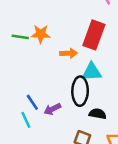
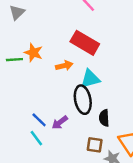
orange star: (41, 34) -> (33, 53), turned 30
red rectangle: (94, 35) -> (85, 43), turned -68
black semicircle: (98, 114) -> (104, 118), turned -91

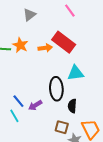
gray triangle: (17, 12) -> (29, 15), moved
orange arrow: (64, 66) -> (45, 48), moved
cyan triangle: (90, 79) -> (76, 73), moved

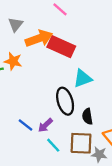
orange arrow: (45, 48) -> (39, 38), moved, size x1.6
cyan line: (14, 116) -> (53, 145), moved
brown square: (62, 127) -> (81, 143), size x1.5

